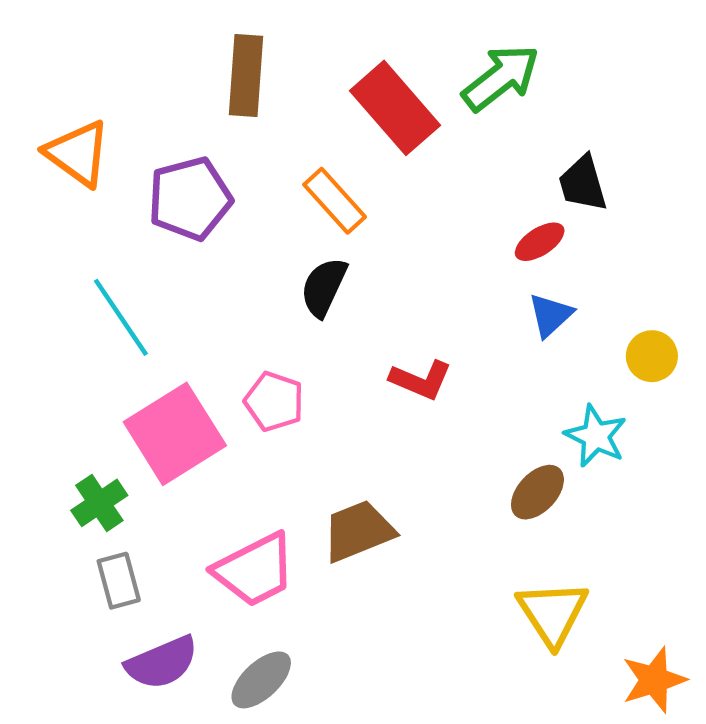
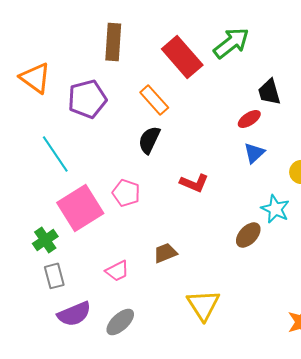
brown trapezoid: (358, 531) -> (165, 253), size x0.7
pink trapezoid: (255, 570) -> (117, 271), size x0.6
yellow triangle: (553, 613) -> (203, 305), moved

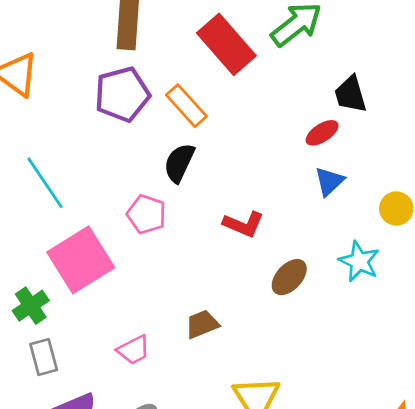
purple pentagon: (87, 99) -> (122, 94), moved
pink pentagon: (126, 193) -> (146, 214), moved
brown ellipse: (248, 235) -> (289, 277), moved

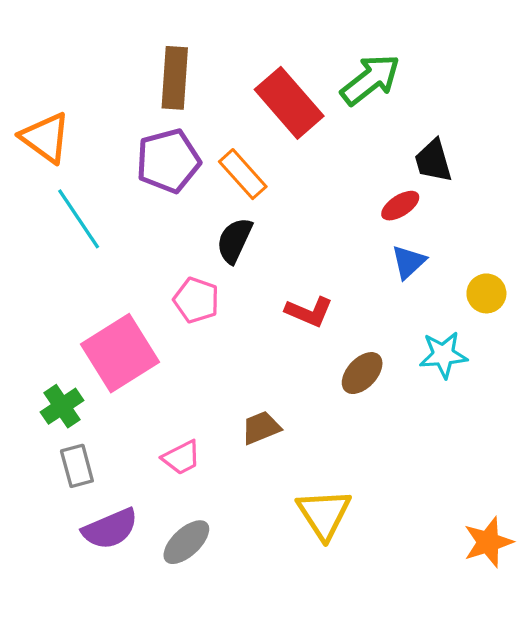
cyan line: (45, 183) -> (79, 219), moved
cyan star: (359, 261) -> (443, 355), turned -30

